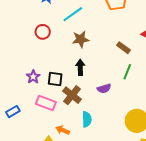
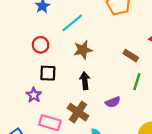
black square: (55, 79) -> (48, 73), moved

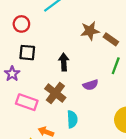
brown star: (83, 50) -> (90, 31), moved

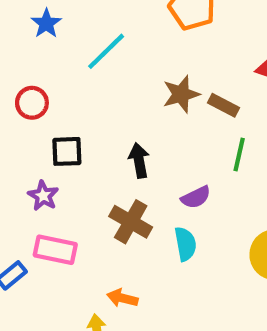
red circle: (21, 24) -> (32, 103), moved
pink rectangle: (27, 102) -> (55, 250), moved
cyan semicircle: (72, 119) -> (185, 244), moved

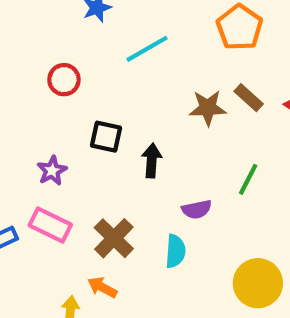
brown rectangle: (223, 105) -> (249, 98), moved
black square: (67, 151) -> (106, 137), moved
brown cross: (131, 222) -> (114, 238), moved

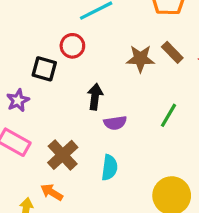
red circle: (64, 80) -> (72, 46), moved
black square: (106, 137) -> (44, 69), moved
purple semicircle: (197, 209) -> (115, 123), moved

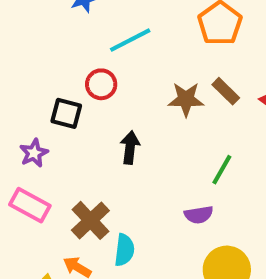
purple semicircle: (115, 123) -> (199, 215), moved
cyan semicircle: (110, 168) -> (124, 250), moved

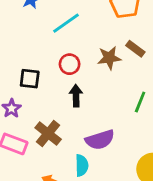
red circle: (101, 84) -> (70, 64), moved
purple semicircle: (199, 215) -> (100, 140), moved, size x1.5
brown cross: (90, 220) -> (48, 134), moved

